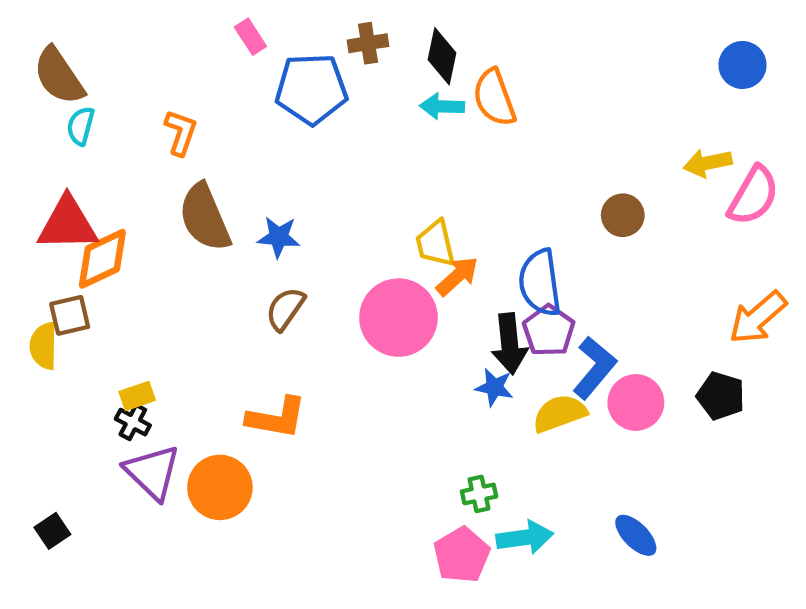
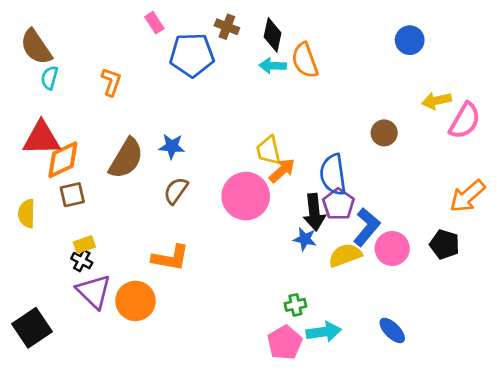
brown cross: (368, 43) -> (227, 27), turned 30
blue circle: (743, 65) -> (410, 40), moved
brown semicircle: (205, 217) -> (126, 158), moved, turned -126
brown square: (70, 315) -> (72, 195), moved
black square: (52, 531) -> (32, 328), size x1.8

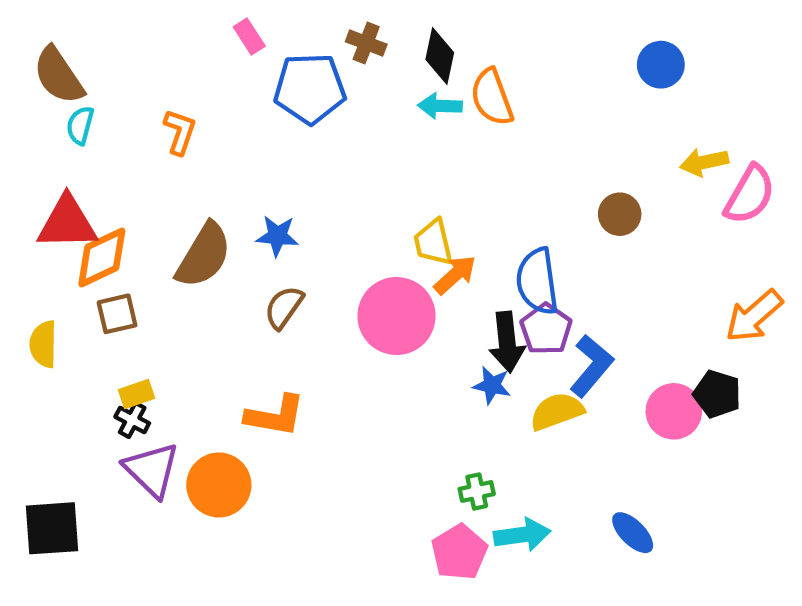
pink circle: (392, 248) -> (674, 411), moved
black square: (32, 328) -> (52, 528), turned 30

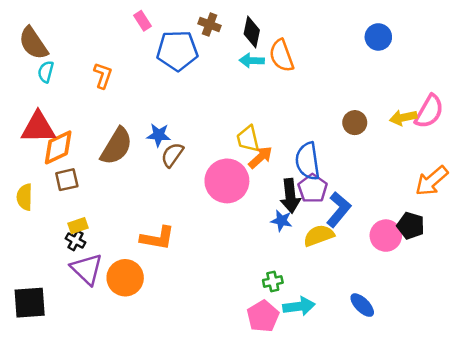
yellow arrow: (704, 162) -> (403, 118), moved
brown semicircle: (284, 307) -> (172, 155), moved

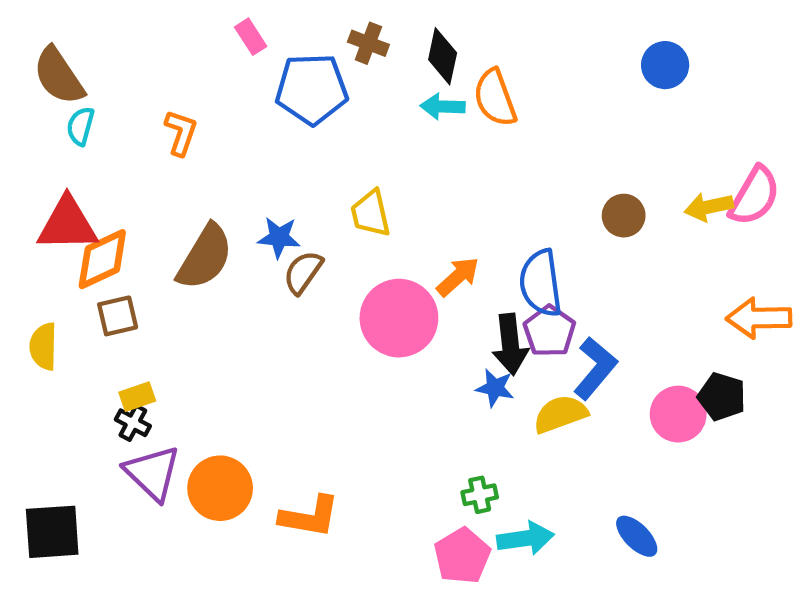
yellow trapezoid: (248, 139) -> (371, 213), moved
orange arrow: (432, 181) -> (759, 318), turned 40
orange L-shape: (157, 238) -> (310, 517), moved

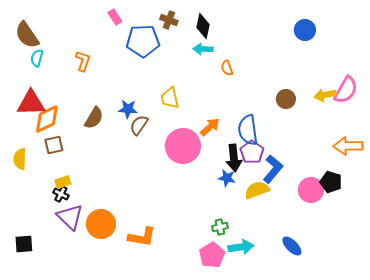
orange semicircle: (495, 98) -> (227, 68), moved, size x0.6
brown semicircle: (205, 257) -> (94, 118), size x0.7
black square: (52, 532) -> (24, 244), size x0.7

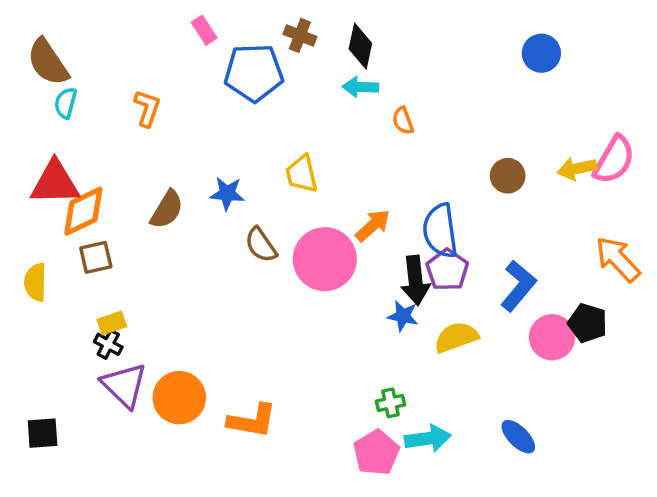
brown semicircle: (139, 125) -> (261, 245), moved, turned -70
orange arrow: (348, 146) -> (618, 259), turned 48
blue L-shape: (273, 169) -> (518, 286), moved

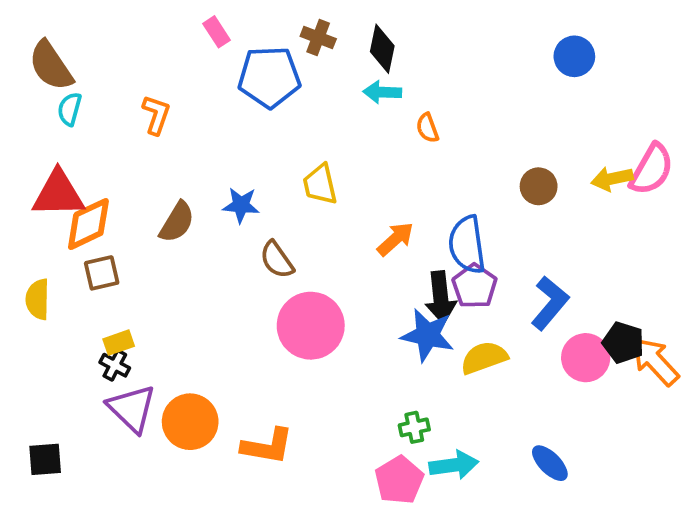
pink circle: (325, 259) -> (311, 326), moved
orange arrow: (618, 259) -> (655, 361), moved
blue star: (403, 316) -> (427, 335), size x1.6

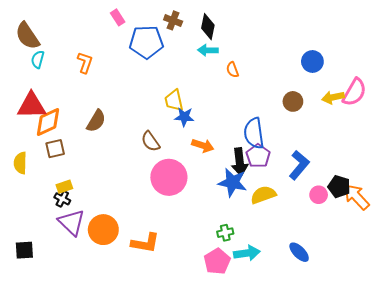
blue circle: (574, 56) -> (312, 61), moved
blue star: (241, 205) -> (184, 117), moved
orange arrow: (395, 239) -> (203, 146), moved, turned 60
pink circle: (586, 358) -> (319, 195), size x0.7

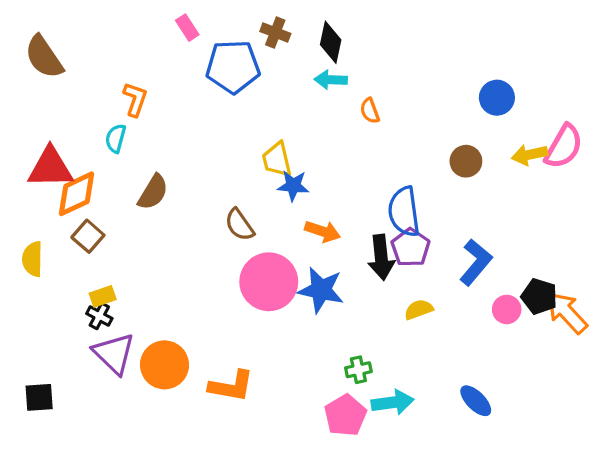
cyan semicircle: (38, 59) -> (116, 138), moved
brown square: (55, 149) -> (88, 236), turned -36
blue star: (232, 182) -> (321, 290), moved
yellow semicircle: (263, 195) -> (419, 309), size x0.7

